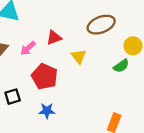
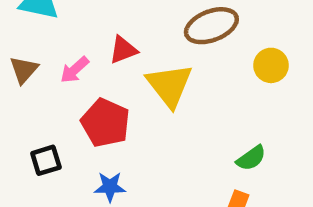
yellow triangle: (79, 56) -> (169, 85), size x1.6
green semicircle: (121, 66) -> (251, 158), moved

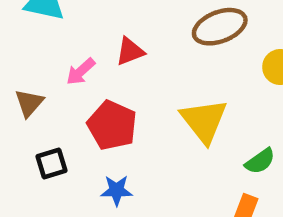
brown triangle: (24, 70) -> (29, 103), moved
yellow triangle: (169, 85) -> (204, 121), moved

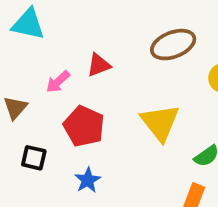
black square: (52, 163) -> (34, 158), turned 30
blue star: (117, 190) -> (88, 180), turned -30

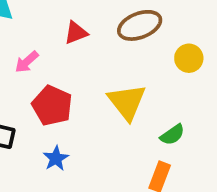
red triangle: (99, 65) -> (76, 33), moved

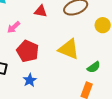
red triangle: (76, 33) -> (41, 11), turned 32
yellow triangle: (127, 102) -> (69, 49), turned -30

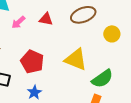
pink arrow: (14, 27) -> (18, 22), moved
green semicircle: (94, 67) -> (102, 79), size x1.5

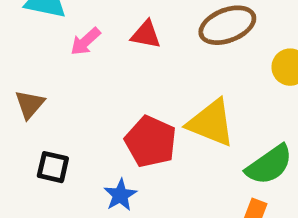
red pentagon: (32, 62) -> (151, 142), moved

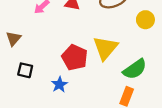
yellow triangle: (211, 123) -> (105, 48), turned 48

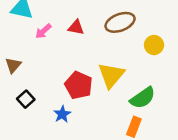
black square: (25, 70) -> (26, 99), turned 35

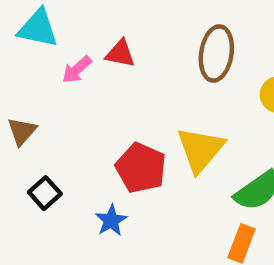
brown ellipse: (120, 22) -> (216, 54), turned -60
red triangle: (76, 27) -> (120, 54), moved

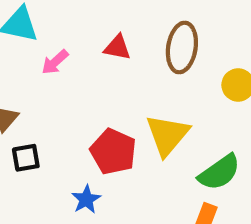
red triangle: (120, 54) -> (117, 48), moved
black square: (45, 193) -> (26, 158), moved, turned 32

